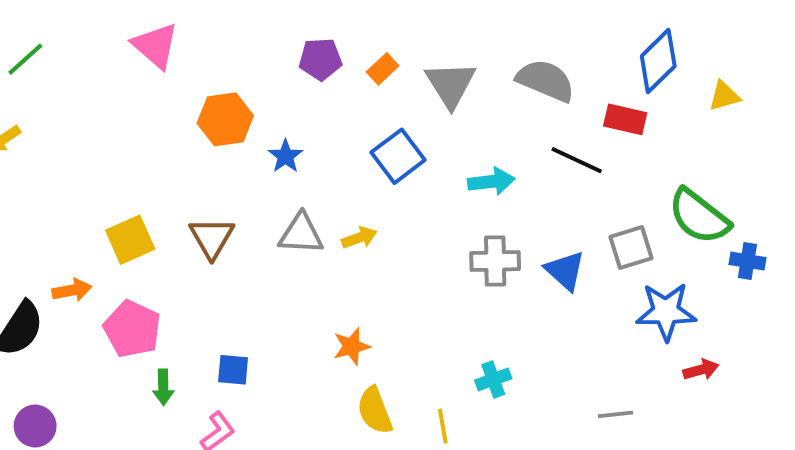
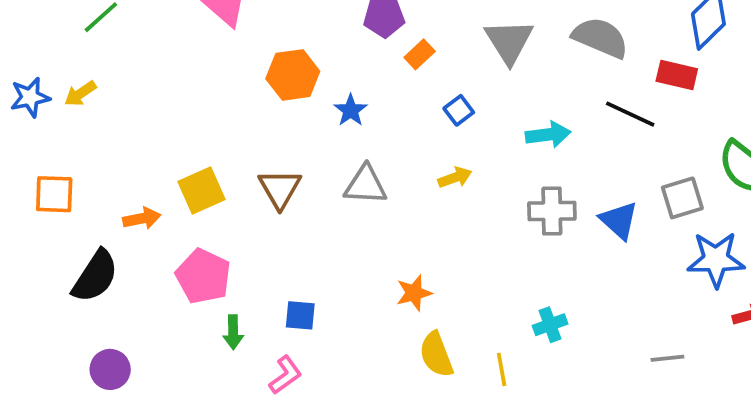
orange rectangle: (383, 69) -> (420, 54), moved
blue square: (398, 156) -> (459, 110), size x0.6
yellow arrow: (359, 238) -> (455, 177), moved
orange arrow: (72, 290) -> (142, 218), moved

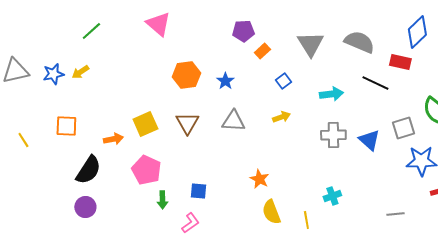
orange hexagon: (293, 75) -> (186, 75), moved
orange star: (414, 293) -> (259, 179), turned -30
purple circle: (110, 369) -> (85, 207), moved

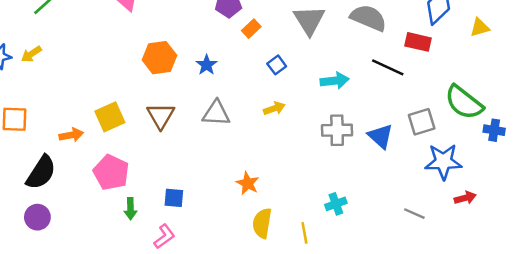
yellow semicircle: (271, 212) -> (262, 223), turned 30
gray line: (395, 214) -> (414, 214), moved, turned 30

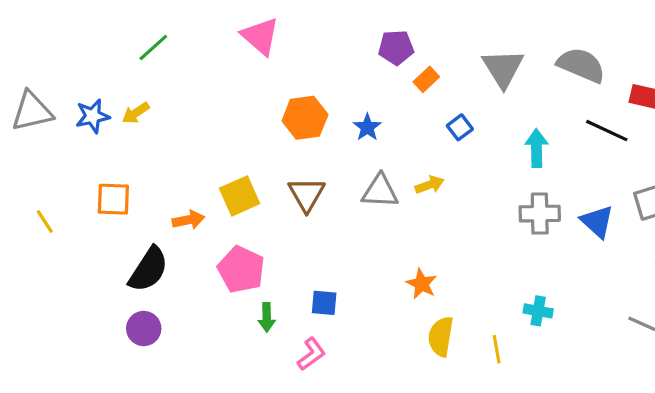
cyan arrow: (335, 81) -> (537, 148), turned -84
yellow arrow: (274, 108) -> (430, 185), moved
cyan cross: (336, 204) -> (538, 311), turned 30

